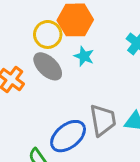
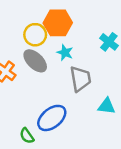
gray trapezoid: (103, 120) -> (80, 79), moved

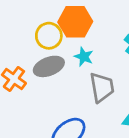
gray ellipse: (35, 61) -> (49, 66), turned -65

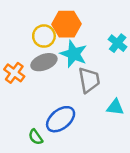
cyan star: (84, 57) -> (74, 54), size x1.6

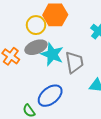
cyan star: (74, 54) -> (52, 54), moved

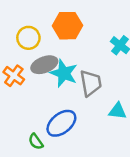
yellow circle: (36, 25) -> (28, 38), moved

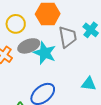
gray trapezoid: (91, 83) -> (68, 37), moved

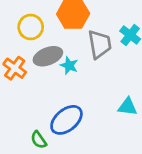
cyan star: (45, 53) -> (69, 66), size x0.6

